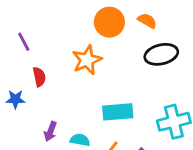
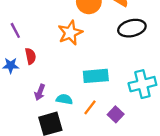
purple line: (24, 42) -> (15, 30), moved
red semicircle: (39, 77) -> (31, 56), moved

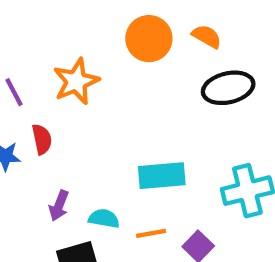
orange star: (70, 33) -> (76, 81), moved
orange line: (90, 107) -> (151, 233), turned 42

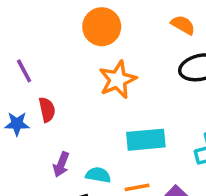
orange circle: (149, 39) -> (102, 27), moved
orange star: (76, 81) -> (118, 80), moved

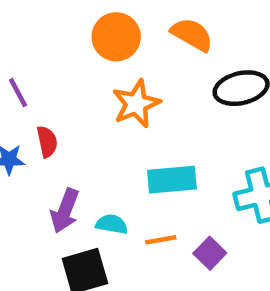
orange semicircle: (183, 25) -> (192, 35), moved, size x1.4
purple arrow: (61, 164) -> (65, 211), size x1.4

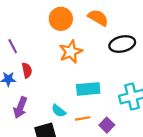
purple arrow: (65, 211) -> (20, 108), moved
cyan semicircle: (112, 224) -> (59, 111), turned -152

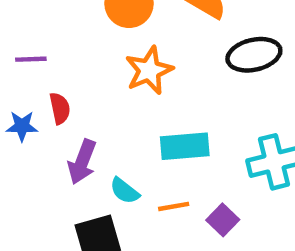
purple line: (13, 46) -> (31, 59), turned -64
purple arrow: (20, 108) -> (82, 162), moved

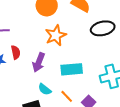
purple arrow: (82, 162) -> (39, 62), moved
orange line: (174, 206) -> (67, 96), turned 56

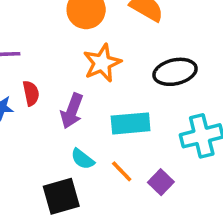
black ellipse: (103, 28) -> (175, 72), moved

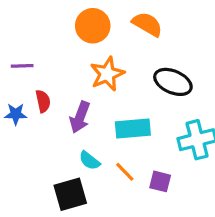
black ellipse: (175, 72) -> (173, 82), turned 36
purple square: (161, 182) -> (160, 181), turned -30

